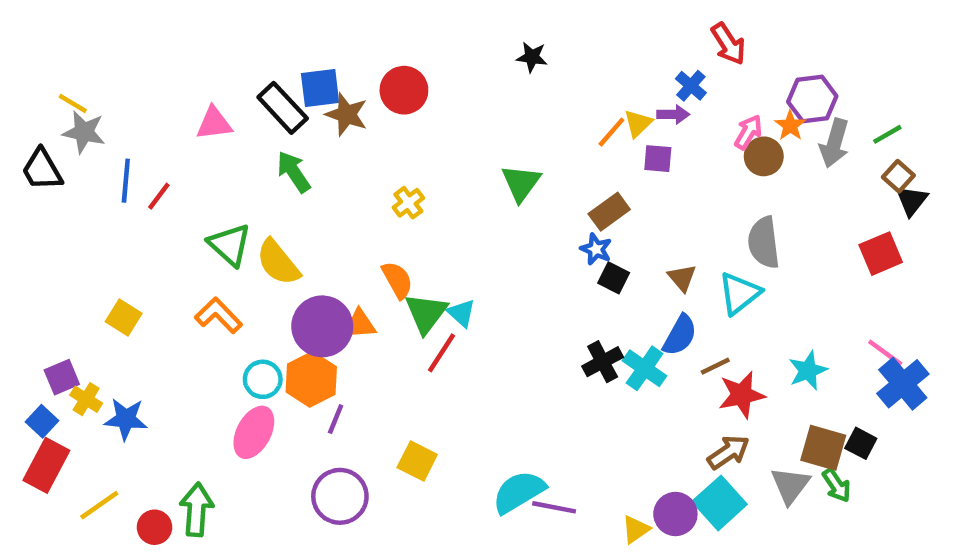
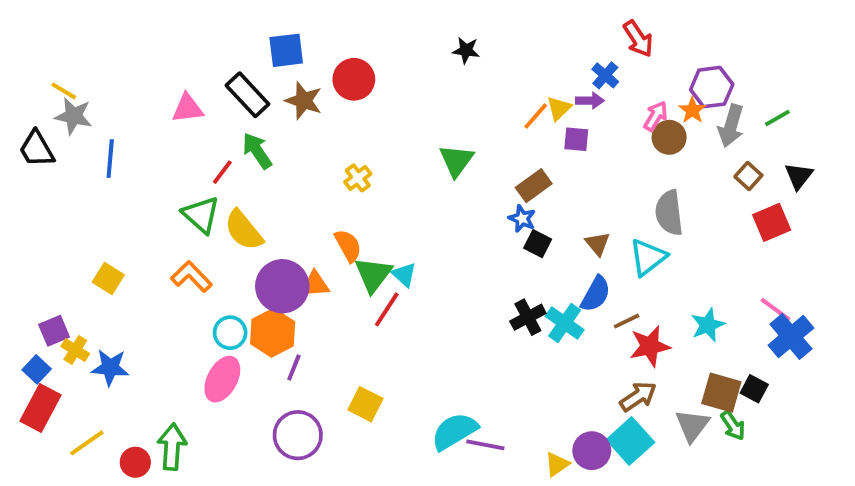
blue square: (320, 88) -> (286, 50), moved
brown square: (898, 176) -> (748, 176), moved
red line: (159, 196) -> (222, 172), moved

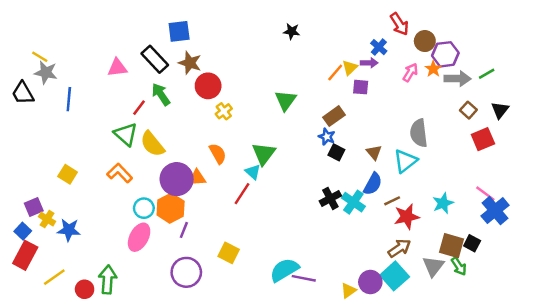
red circle: (354, 79) -> (208, 86), moved
gray arrow: (731, 126) -> (458, 79), turned -105
brown circle: (669, 137) -> (425, 41), moved
green triangle: (373, 275) -> (264, 154), moved

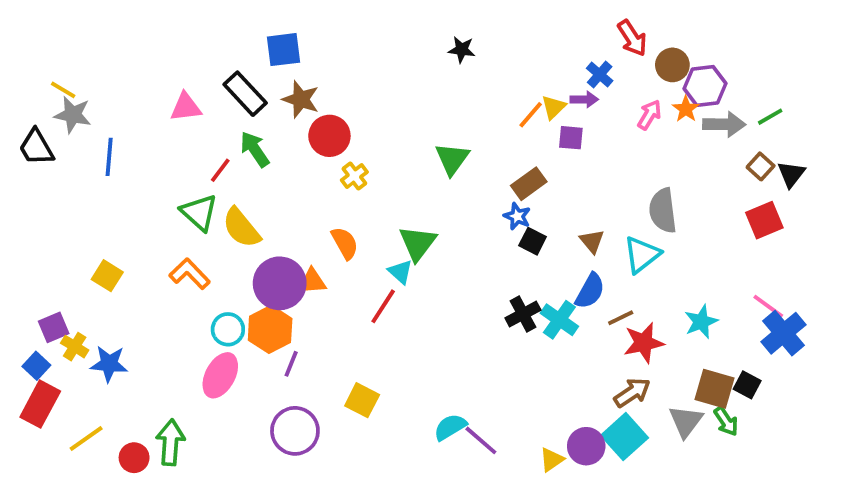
brown square: (468, 110) -> (761, 166), moved
cyan semicircle: (284, 270) -> (450, 427), size x0.7
purple line: (304, 278) -> (481, 440), turned 30

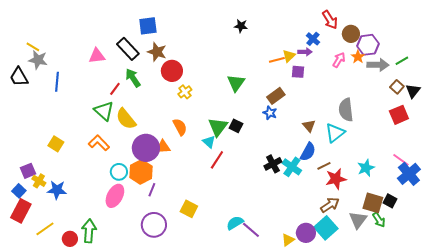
orange line: (531, 115) -> (277, 60), turned 35
black square: (533, 241) -> (236, 126), moved
red line: (383, 306) -> (217, 160), moved

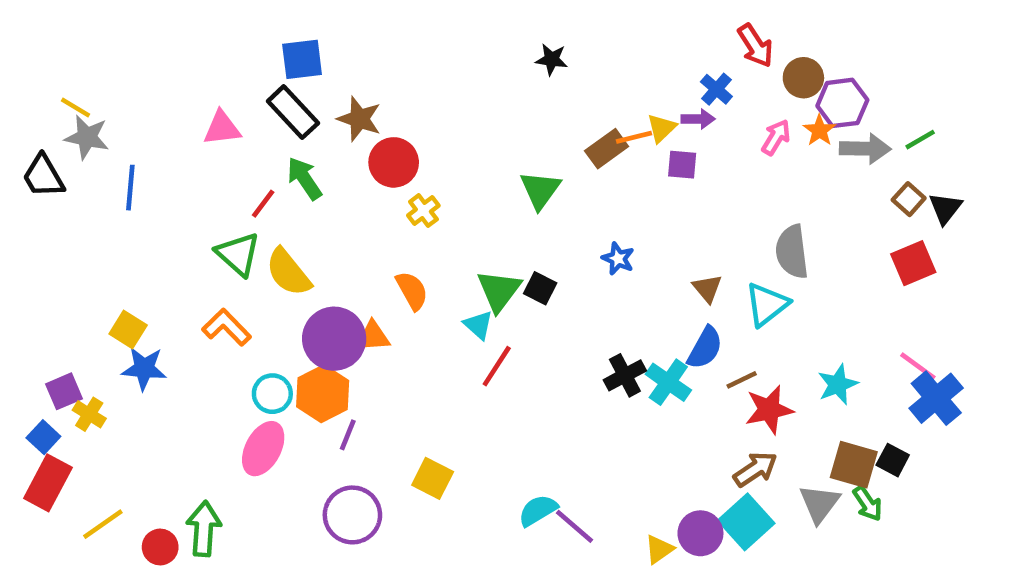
blue square: (148, 26) -> (302, 59), moved
brown rectangle: (276, 96) -> (607, 149), moved
blue star: (57, 190) -> (144, 368), moved

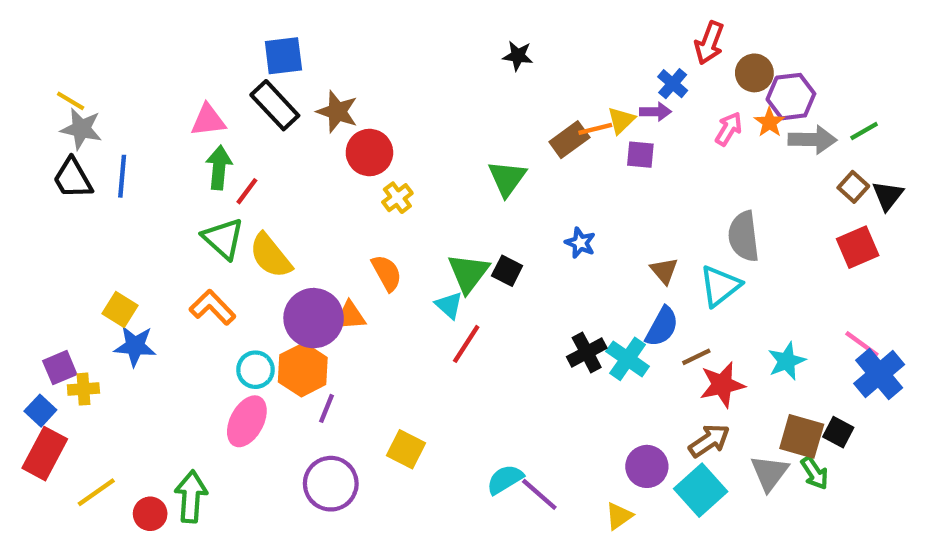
red arrow: (755, 46) -> (709, 43), turned 54
black trapezoid: (43, 176) -> (73, 178), moved
green arrow: (304, 178) -> (219, 168), moved, turned 39
yellow cross: (89, 414) -> (83, 389), turned -36
purple circle: (700, 533) -> (647, 466), moved

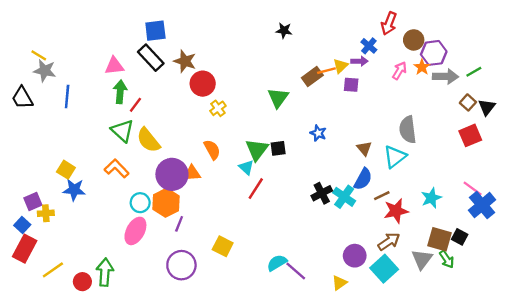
black trapezoid: (73, 178) -> (22, 98), moved
black square: (507, 271) -> (278, 148), turned -35

